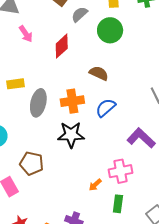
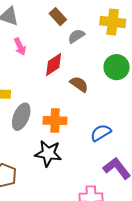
green circle: (110, 30) -> (117, 67), moved
brown semicircle: (99, 73) -> (79, 84), moved
blue semicircle: (106, 108) -> (101, 133), moved

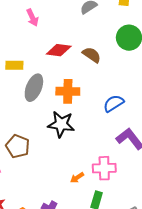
red diamond: (54, 64) -> (59, 50), moved, turned 40

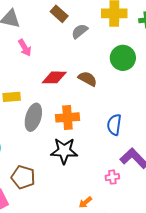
blue semicircle: (114, 103) -> (114, 125), turned -45
pink cross: (104, 168) -> (112, 177), moved, size x0.6

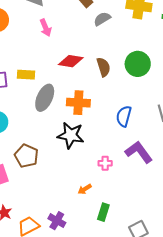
green circle: (123, 58) -> (138, 64), moved
brown semicircle: (87, 79) -> (103, 67), turned 36
pink cross: (112, 177) -> (105, 163), moved

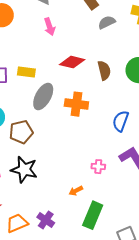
black star: (71, 135) -> (24, 170), moved
brown pentagon: (26, 156) -> (21, 132), moved, turned 30
green rectangle: (103, 212) -> (93, 215), size x1.5

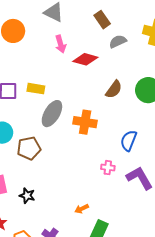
red diamond: (72, 62) -> (85, 59), moved
brown semicircle: (104, 70) -> (114, 89), turned 48
pink cross: (98, 167) -> (108, 168), moved
black star: (24, 170) -> (27, 196), moved, size x0.6

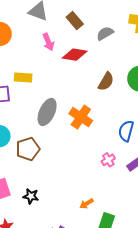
brown rectangle: (102, 20) -> (75, 21), moved
yellow rectangle: (36, 89) -> (23, 77), moved
orange cross: (85, 122) -> (81, 117), turned 30
pink cross: (108, 168) -> (108, 160), turned -32

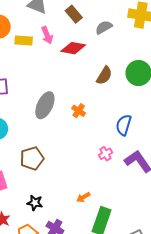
yellow rectangle: (23, 77) -> (24, 41), moved
orange cross: (81, 117) -> (79, 111), size x0.6
brown pentagon: (28, 149) -> (32, 158), moved
black star: (31, 196) -> (35, 203), moved

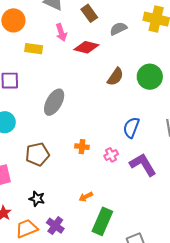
yellow rectangle: (24, 41) -> (34, 49), moved
orange cross: (79, 111) -> (82, 147), moved, turned -32

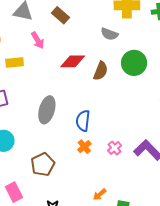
gray semicircle: (118, 29) -> (109, 34), moved, turned -120
red diamond: (86, 47) -> (73, 61), moved
blue semicircle: (131, 128) -> (83, 121), moved
orange cross: (82, 147) -> (84, 147), turned -32

